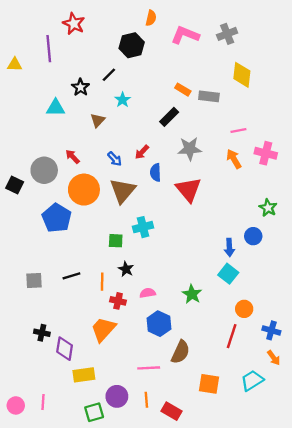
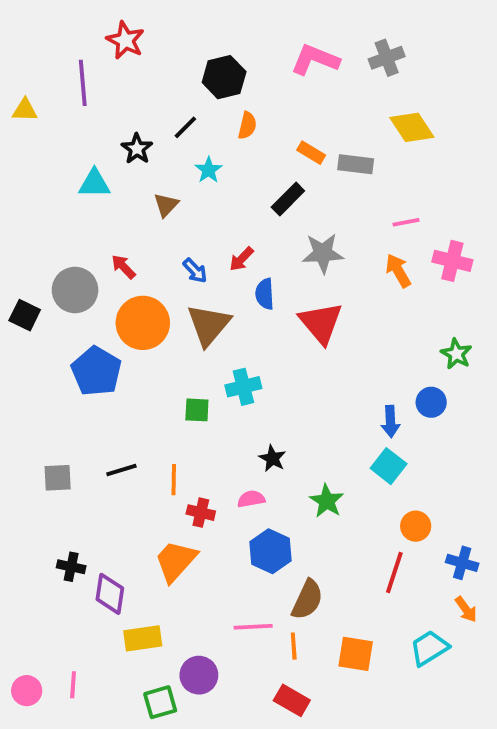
orange semicircle: (151, 18) -> (247, 125), moved
yellow diamond: (242, 75) -> (412, 127), turned -40
black star: (126, 269) -> (272, 458), moved
orange line: (146, 400) -> (294, 646), moved

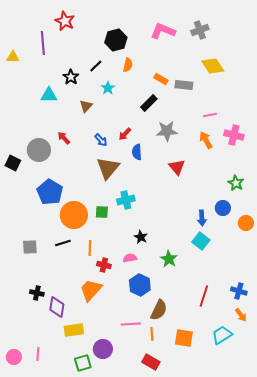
orange circle: (143, 323) -> (74, 215), moved
red triangle: (321, 323) -> (177, 167), moved, size x0.7
orange circle: (416, 526) -> (246, 223), moved

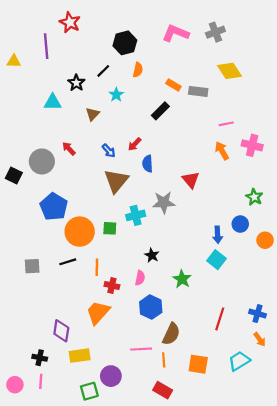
gray star: (167, 131) -> (164, 202), moved
pink semicircle: (130, 258) -> (140, 278), turned 112
black cross: (37, 293) -> (40, 358), moved

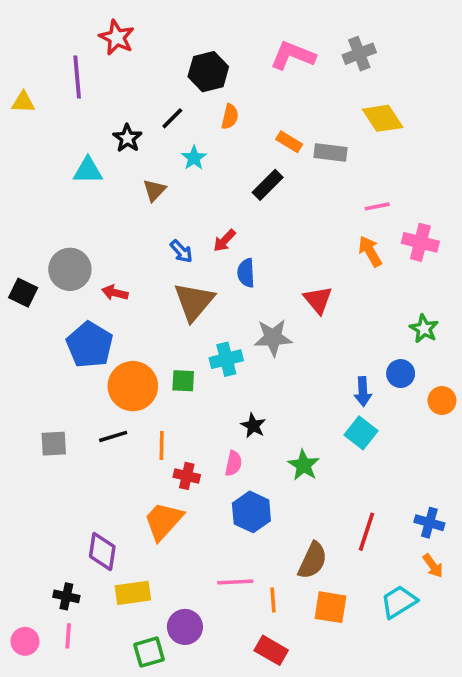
red arrow: (69, 149) -> (115, 293), moved, turned -32
brown semicircle: (171, 334) -> (313, 560), moved

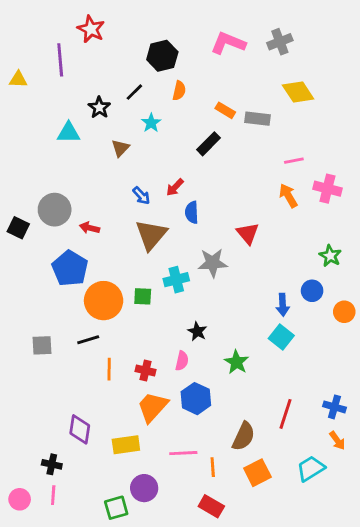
orange line: (162, 445) -> (109, 369), moved
orange trapezoid: (163, 521) -> (153, 407), moved
yellow rectangle: (133, 593) -> (126, 445), moved
orange square: (331, 607) -> (257, 473), turned -36

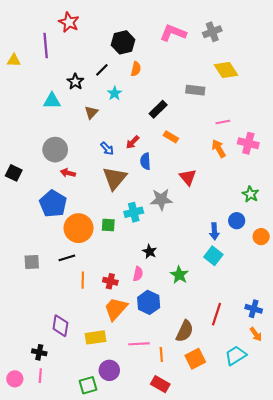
orange rectangle: (225, 110) -> (171, 137), moved
gray circle: (55, 210) -> (55, 150), moved

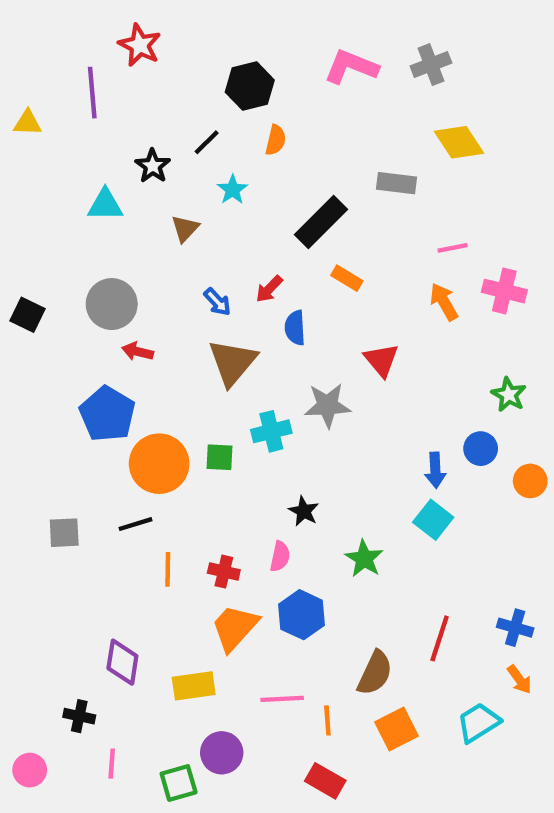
black rectangle: (158, 109) -> (321, 222), size x1.4
black square: (14, 173) -> (28, 315), moved
pink line: (40, 376) -> (112, 764), moved

